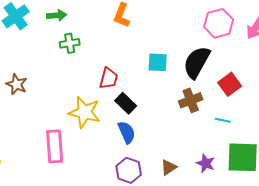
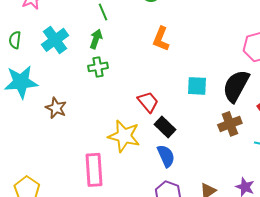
green arrow: (57, 15) -> (96, 39), turned -66
green cross: (70, 43) -> (98, 67), moved
red trapezoid: (109, 78) -> (148, 102), turned -55

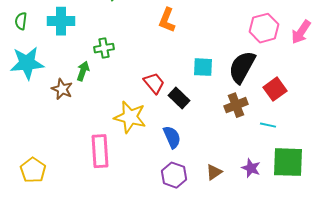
green arrow: (96, 39) -> (83, 71), moved
cyan cross: (55, 40) -> (61, 21), turned 36
black rectangle: (165, 127) -> (179, 98), moved

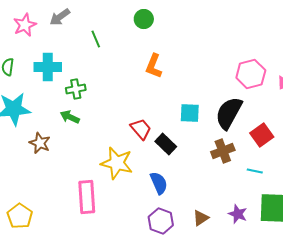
green cross: (104, 48) -> (76, 89), moved
green arrow: (83, 71) -> (70, 117), turned -84
brown star: (62, 89) -> (40, 143), moved

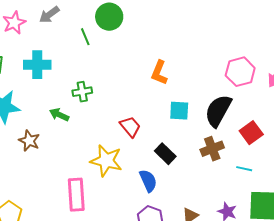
green circle: (144, 19) -> (109, 17), moved, size x1.4
orange L-shape: (154, 66) -> (159, 73), moved
green cross: (76, 89) -> (82, 92), moved
black rectangle: (166, 144) -> (165, 154), moved

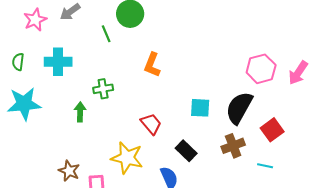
orange L-shape: (159, 73) -> (152, 65), moved
green arrow: (59, 115) -> (80, 112), turned 66
brown star: (29, 141) -> (69, 171), moved

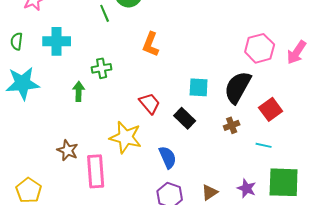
brown cross: (233, 146) -> (232, 125), size x0.7
black rectangle: (186, 151) -> (185, 118), moved

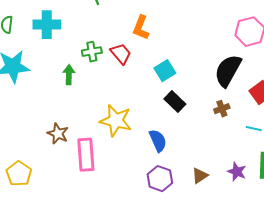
cyan square: (199, 87) -> (165, 71), moved, turned -35
red trapezoid: (150, 103) -> (121, 54), moved

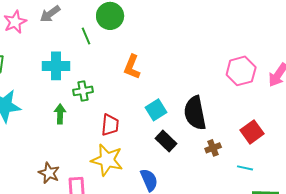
cyan cross: (47, 25) -> (56, 66), moved
red trapezoid: (121, 54) -> (110, 125), moved, turned 45
black semicircle: (228, 71) -> (195, 113), moved, turned -40

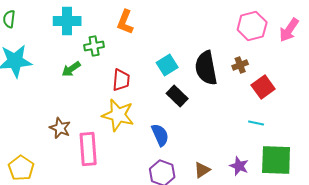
orange L-shape: (132, 67) -> (125, 22), moved
green arrow: (60, 114) -> (71, 69), turned -126
brown cross: (213, 148) -> (240, 65), moved

